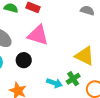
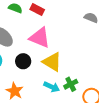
yellow triangle: (85, 56) -> (52, 62), moved

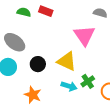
pink triangle: (40, 38) -> (84, 35), moved, turned 40

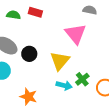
yellow triangle: (67, 61) -> (60, 61), turned 50
black circle: (38, 64) -> (29, 54), moved

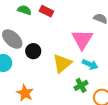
cyan arrow: (64, 85) -> (90, 64), moved

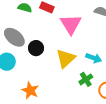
pink triangle: (82, 39) -> (71, 24), moved

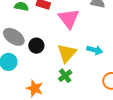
green cross: (86, 79) -> (65, 76), moved

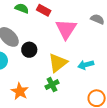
cyan arrow: (95, 50) -> (86, 65), turned 140

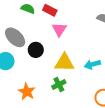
pink triangle: (66, 29) -> (59, 29), moved, size x0.7
yellow triangle: (58, 63) -> (64, 63), turned 40

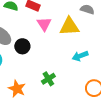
yellow triangle: (64, 63) -> (69, 26), moved

